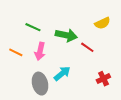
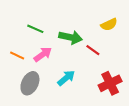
pink arrow: (40, 51) -> (43, 54), turned -138
red cross: (103, 79) -> (110, 83), size x1.5
gray ellipse: (40, 84) -> (30, 83), moved, turned 40

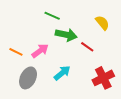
yellow semicircle: (109, 24) -> (102, 23), turned -105
green line: (35, 29) -> (52, 16), moved

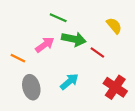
pink arrow: (40, 51) -> (45, 45), moved
gray ellipse: (28, 78) -> (31, 87), turned -40
red cross: (103, 78) -> (115, 87), turned -30

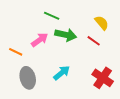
red line: (97, 53) -> (94, 41), moved

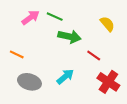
pink arrow: (40, 40) -> (30, 18), moved
red line: (94, 41) -> (94, 56), moved
gray ellipse: (28, 78) -> (29, 82), turned -60

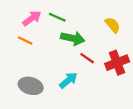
orange line: (17, 54) -> (25, 40), moved
red line: (94, 56) -> (87, 58), moved
red cross: (108, 82) -> (117, 63), moved, turned 35

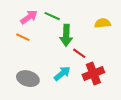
yellow semicircle: (113, 25) -> (102, 23), turned -56
green arrow: (73, 38) -> (66, 35), turned 80
red cross: (117, 63) -> (93, 74), moved

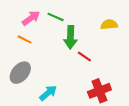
cyan arrow: (62, 74) -> (48, 93), moved
red cross: (93, 74) -> (99, 91), moved
gray ellipse: (28, 79) -> (20, 73), moved, turned -65

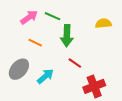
orange line: (25, 39) -> (35, 43), moved
red line: (84, 57) -> (75, 63), moved
cyan arrow: (48, 93) -> (45, 76), moved

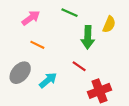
green line: (53, 16) -> (69, 13), moved
yellow semicircle: (103, 23) -> (109, 24), turned 119
green arrow: (67, 36) -> (88, 37), moved

